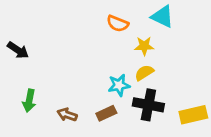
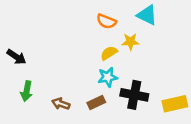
black arrow: (18, 50) -> (16, 57), moved
yellow semicircle: (144, 73) -> (109, 53), moved

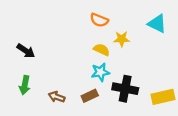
cyan triangle: (147, 15) -> (157, 24), moved
yellow semicircle: (109, 53) -> (102, 50), turned 56
black arrow: (16, 57) -> (26, 51), moved

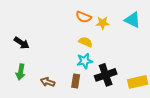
yellow star: (122, 39) -> (103, 23), moved
black cross: (125, 89) -> (106, 75), turned -30
brown rectangle: (90, 96) -> (76, 81), turned -56

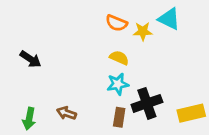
cyan triangle: (133, 20) -> (169, 19), moved
green arrow: (21, 72) -> (29, 119), moved
brown rectangle: (76, 81) -> (119, 117), moved

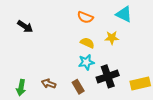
yellow star: (143, 31) -> (112, 38), moved
black arrow: (30, 59) -> (25, 26), moved
brown rectangle: (119, 117) -> (78, 87), moved, turned -40

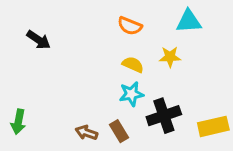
cyan triangle: (124, 14) -> (189, 21), turned -30
brown arrow: (49, 84) -> (86, 133), moved
green arrow: (21, 88) -> (18, 122), moved

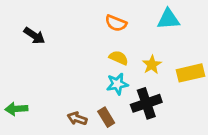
yellow star: (170, 57) -> (152, 65), moved, turned -30
green arrow: (18, 122) -> (16, 109), turned 75
yellow rectangle: (213, 126) -> (191, 73), moved

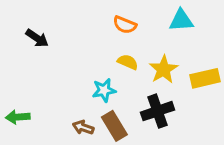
yellow star: (152, 65) -> (163, 69), size x1.4
cyan star: (117, 84) -> (104, 90), moved
brown rectangle: (106, 117) -> (114, 126), size x1.4

